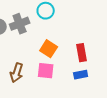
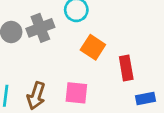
orange square: (49, 49) -> (93, 47), moved
blue rectangle: (81, 75) -> (146, 98), moved

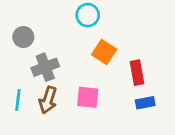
gray cross: (40, 28) -> (45, 67), moved
blue rectangle: (146, 98) -> (145, 103), moved

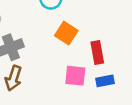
pink square: (88, 97) -> (75, 76), moved

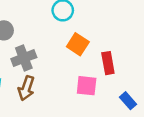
blue rectangle: (105, 81) -> (128, 101), moved, turned 60

